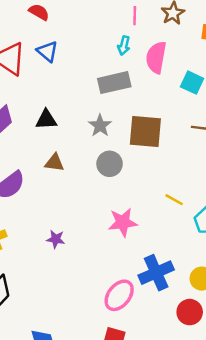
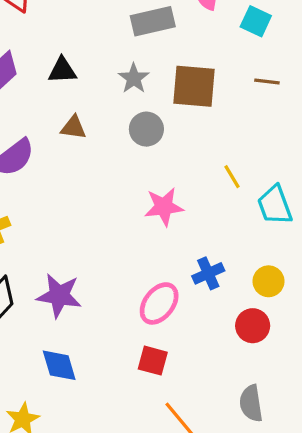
yellow line: (174, 200) -> (232, 177), turned 30
purple star: (56, 239) -> (59, 296), moved, size x1.8
blue cross: (156, 273) -> (208, 273), size x0.7

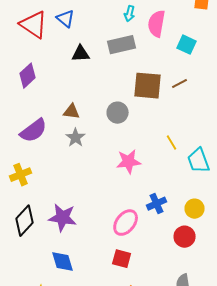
black triangle: (62, 70) -> (81, 54), moved
gray star: (134, 78) -> (76, 138), moved
brown line: (267, 82) -> (180, 84), moved, turned -35

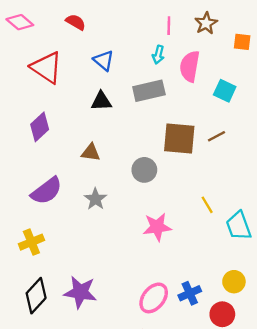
blue triangle: (66, 19) -> (104, 61), moved
brown triangle: (72, 112) -> (91, 152), moved
blue cross: (157, 204) -> (190, 293), moved

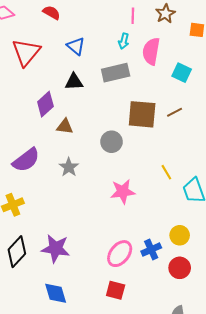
red triangle: (47, 68) -> (26, 52), turned 36
purple diamond: (40, 127) -> (45, 104), moved
yellow circle: (234, 282) -> (180, 235), moved

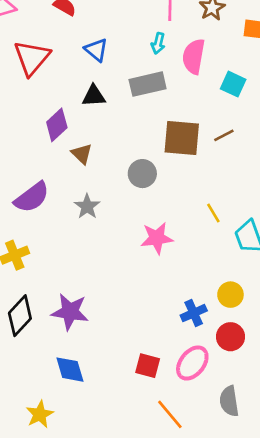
brown triangle: (65, 126) -> (82, 154), turned 36
pink ellipse: (120, 254) -> (192, 363), moved

